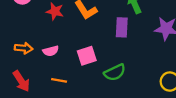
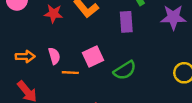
pink semicircle: (51, 51) -> (54, 56), turned -84
orange line: (59, 80) -> (70, 73), moved

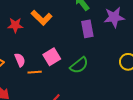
purple rectangle: (126, 22) -> (87, 29), moved

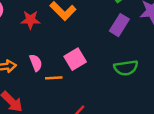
purple rectangle: (87, 29) -> (119, 25), turned 42
green semicircle: (79, 65) -> (126, 68), moved, turned 30

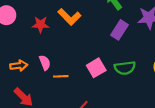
pink square: (75, 59) -> (96, 68), moved

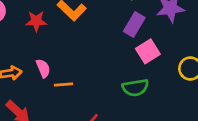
pink square: (96, 68) -> (148, 51), moved
green semicircle: (125, 68) -> (135, 88), moved

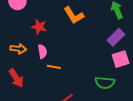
red star: (36, 21) -> (39, 27), moved

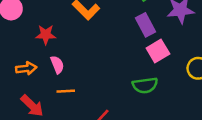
purple rectangle: (116, 37) -> (146, 25), turned -60
orange line: (54, 67) -> (66, 91), moved

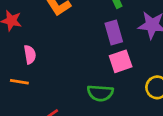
pink semicircle: (57, 65) -> (30, 55), moved

